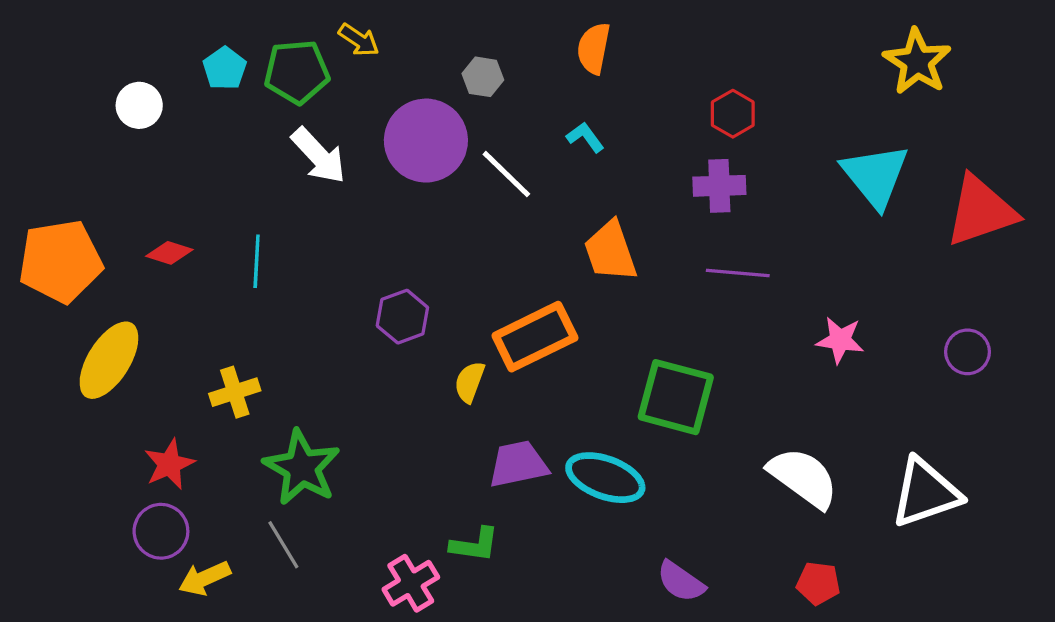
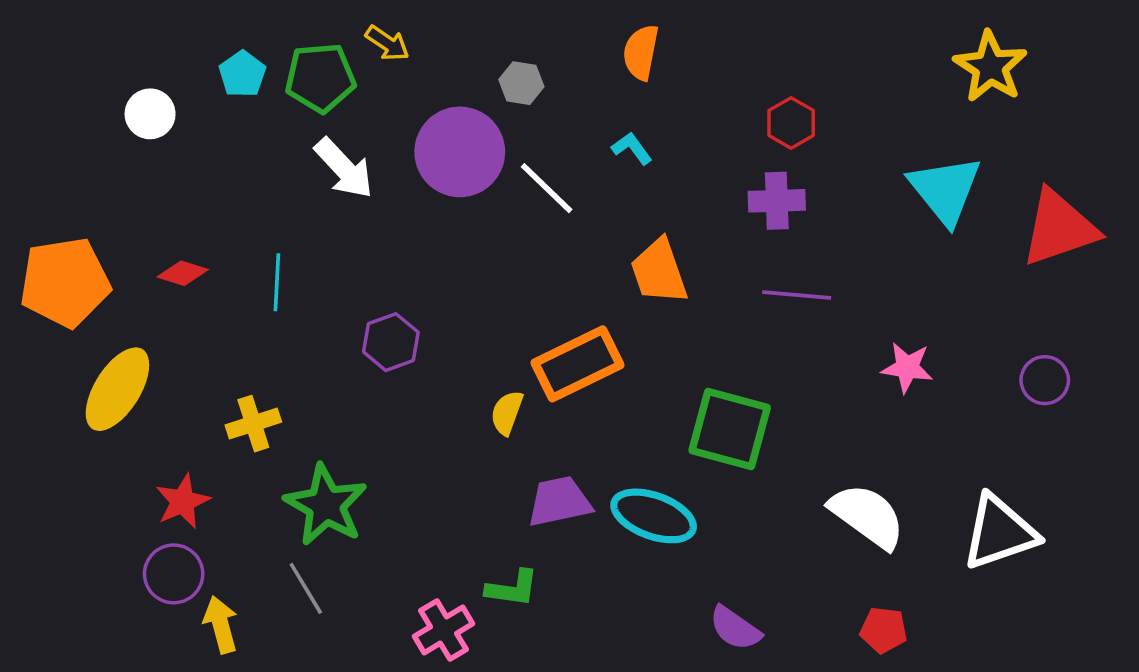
purple hexagon: (402, 317) -> (391, 342), moved
yellow arrow: (205, 578) -> (221, 625), turned 99

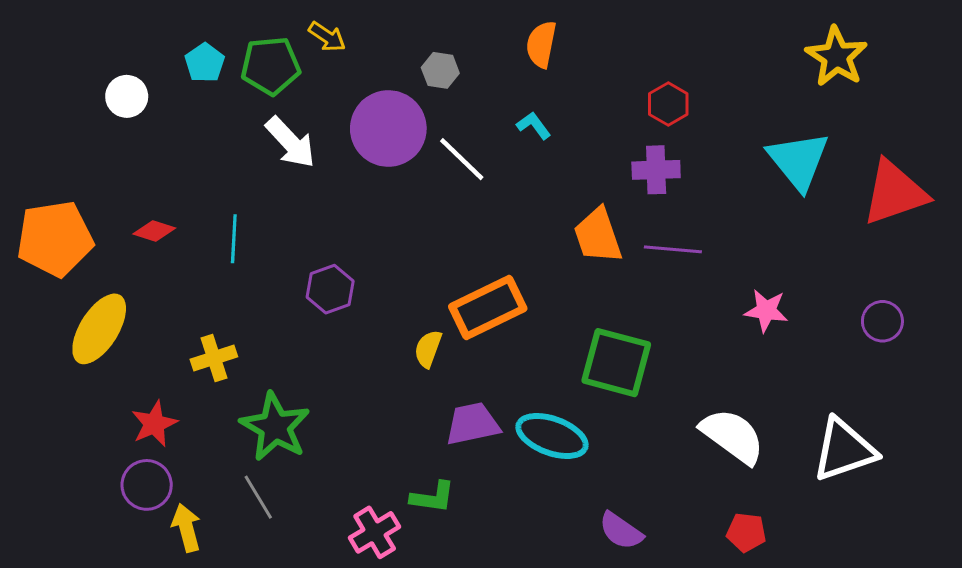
orange trapezoid: (659, 271) -> (598, 236), moved

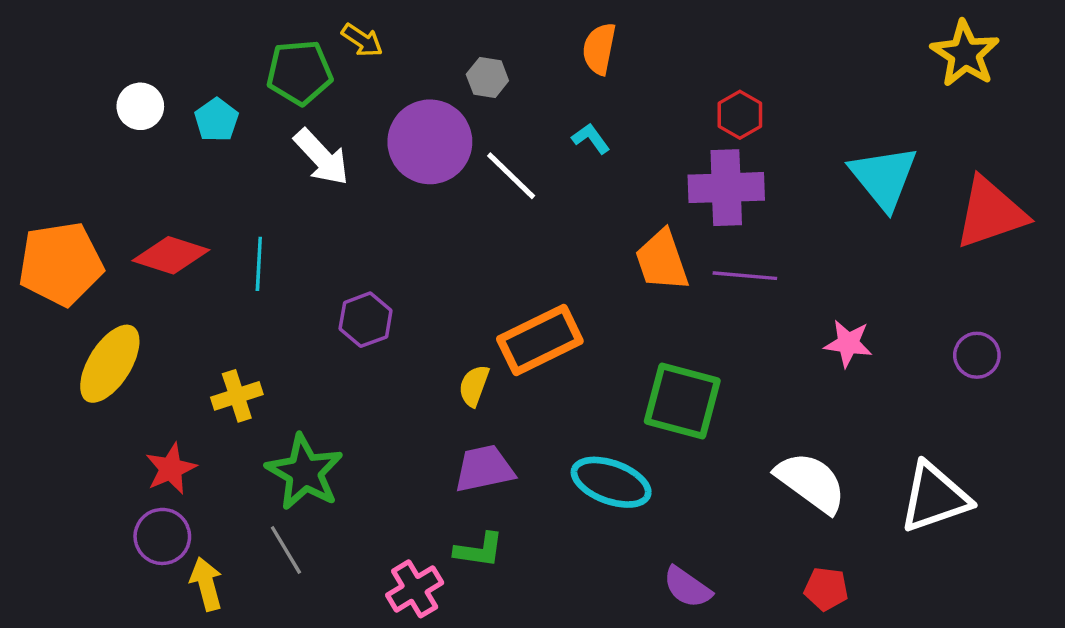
yellow star: (837, 57) -> (965, 54), moved
cyan pentagon: (205, 63) -> (217, 120), moved
purple cross: (656, 170) -> (726, 188), size x1.4
red diamond: (154, 231) -> (171, 255), size x1.6
purple trapezoid: (472, 424) -> (484, 469), moved

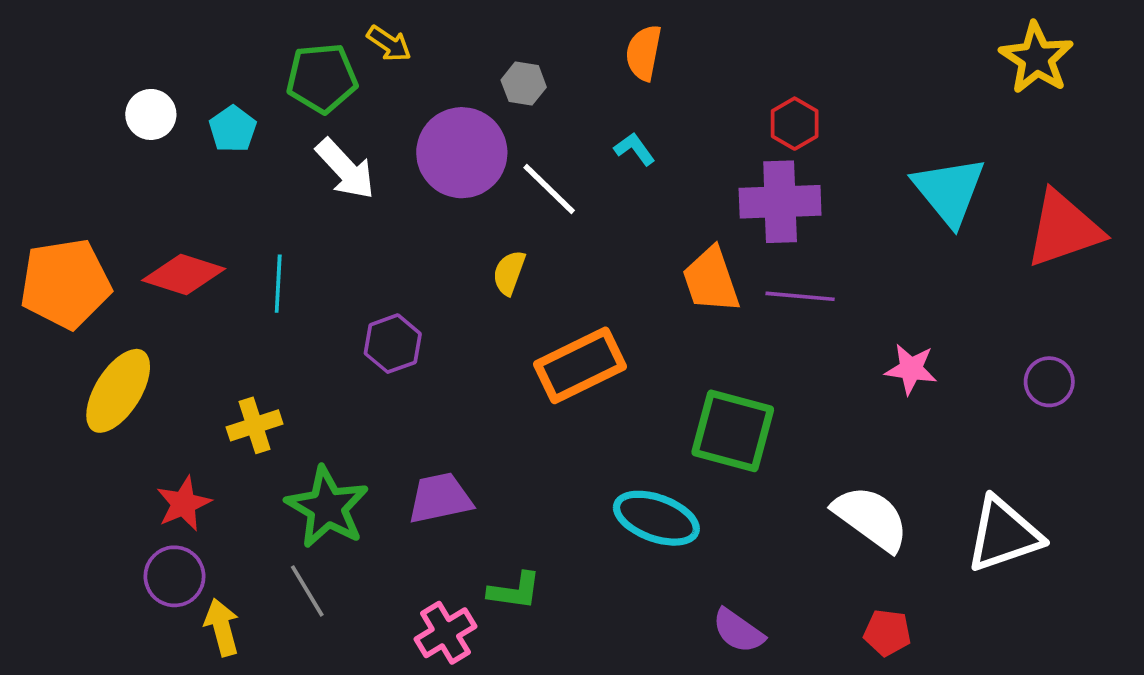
yellow semicircle: (474, 386) -> (509, 273), moved
purple trapezoid: (484, 469) -> (440, 498), moved

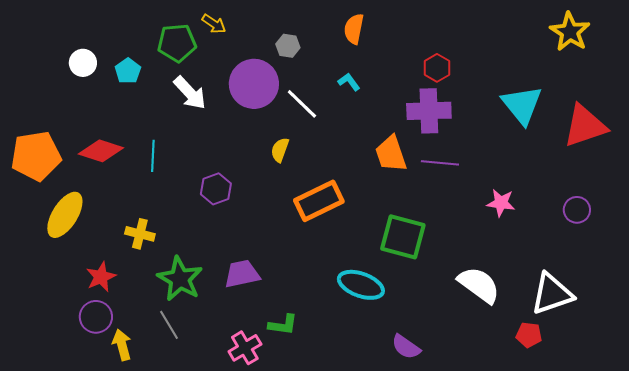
yellow cross: (255, 425) -> (140, 234), turned 32
red pentagon: (887, 633) -> (529, 335), moved

